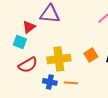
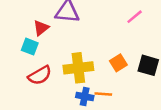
blue cross: (50, 82) -> (85, 96), moved
orange line: (71, 83) -> (103, 94), moved

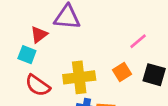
pink line: (135, 17) -> (138, 41), moved
red semicircle: (40, 75) -> (38, 85), turned 65

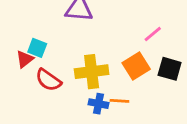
red triangle: (39, 35) -> (25, 59), moved
orange square: (122, 72) -> (136, 66), size x1.4

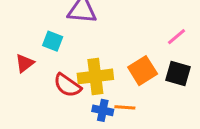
pink line: (153, 34) -> (176, 37), moved
cyan square: (37, 48) -> (53, 41), moved
red semicircle: (48, 80) -> (67, 85), moved

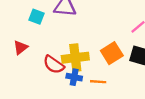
cyan square: (53, 41) -> (37, 17), moved
blue cross: (103, 110) -> (74, 77), moved

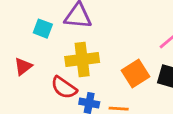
yellow cross: (75, 58) -> (82, 59), moved

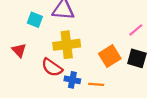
red triangle: (23, 66) -> (19, 50), turned -35

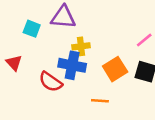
yellow cross: (67, 45) -> (81, 46), moved, size x0.6
blue cross: (72, 80) -> (72, 65), moved, size x1.5

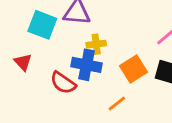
cyan square: (32, 29) -> (42, 25), size x1.5
orange line: (100, 101) -> (117, 104), turned -42

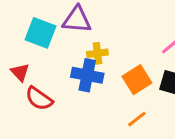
red semicircle: (63, 83) -> (39, 99), moved
orange line: (117, 104) -> (137, 119), moved

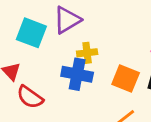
purple triangle: (77, 20) -> (67, 20), turned -36
orange square: (137, 80) -> (126, 79), turned -36

